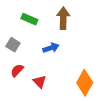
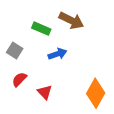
brown arrow: (63, 18) -> (71, 20), turned 115
green rectangle: (29, 19) -> (41, 29), moved

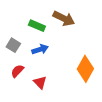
blue arrow: (57, 54) -> (40, 49), moved
orange diamond: (96, 93) -> (85, 69), moved

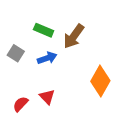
brown arrow: (64, 18) -> (74, 36), moved, turned 100
red semicircle: (17, 71) -> (21, 104), moved

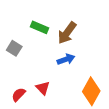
blue arrow: (47, 58) -> (66, 59), moved
orange diamond: (100, 81) -> (91, 91), moved

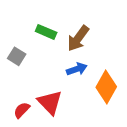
red triangle: (43, 88) -> (50, 102), size x1.5
orange diamond: (91, 91) -> (106, 87), moved

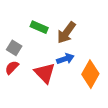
red triangle: (50, 102) -> (45, 73), moved
red semicircle: (22, 110) -> (12, 68), moved

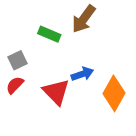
brown arrow: (66, 33) -> (84, 19), moved
gray square: (14, 48) -> (18, 60), turned 32

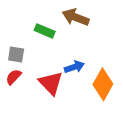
brown arrow: (84, 19) -> (76, 17), turned 75
gray square: (18, 60) -> (16, 55), turned 35

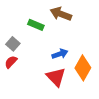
gray square: (16, 55) -> (13, 44), turned 32
red triangle: (51, 83) -> (56, 77), moved

